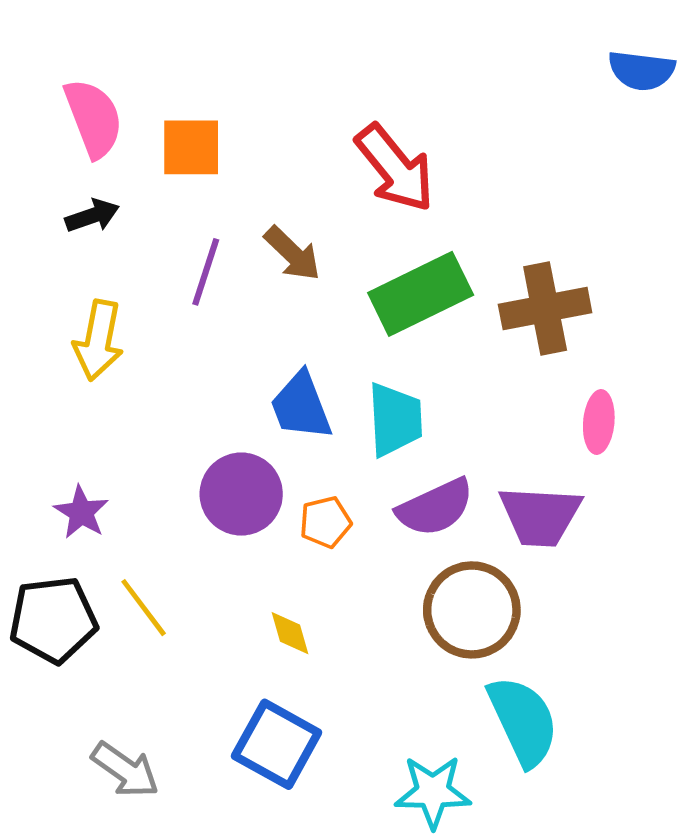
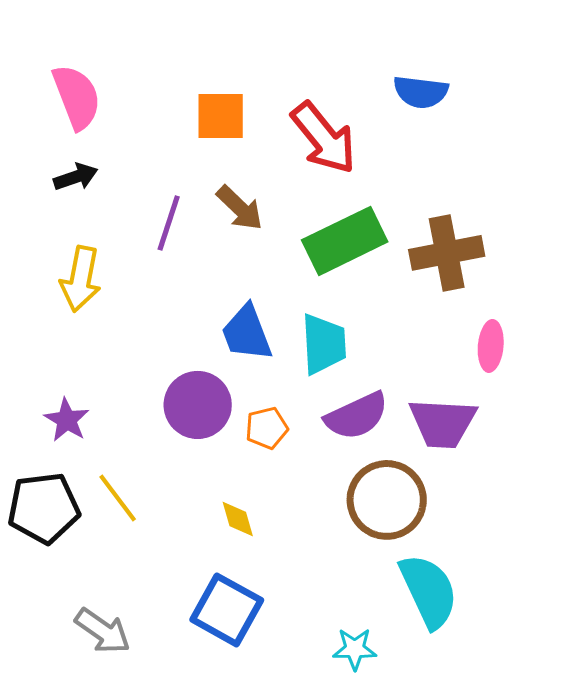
blue semicircle: (642, 70) -> (421, 92), moved
orange square: (191, 147) -> (221, 116), moved
cyan star: (433, 792) -> (355, 649), size x0.7

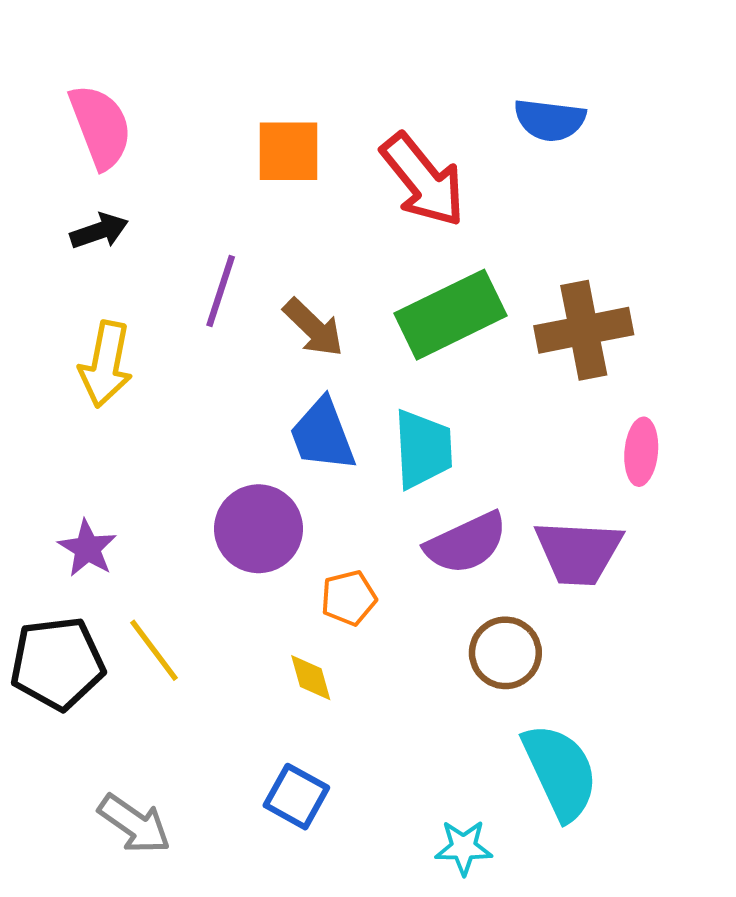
brown arrow: (240, 208) -> (313, 328), moved
orange pentagon: (267, 428) -> (349, 598), moved
brown circle: (387, 500) -> (505, 653), size x0.7
blue square: (227, 610) -> (296, 797), size x0.7

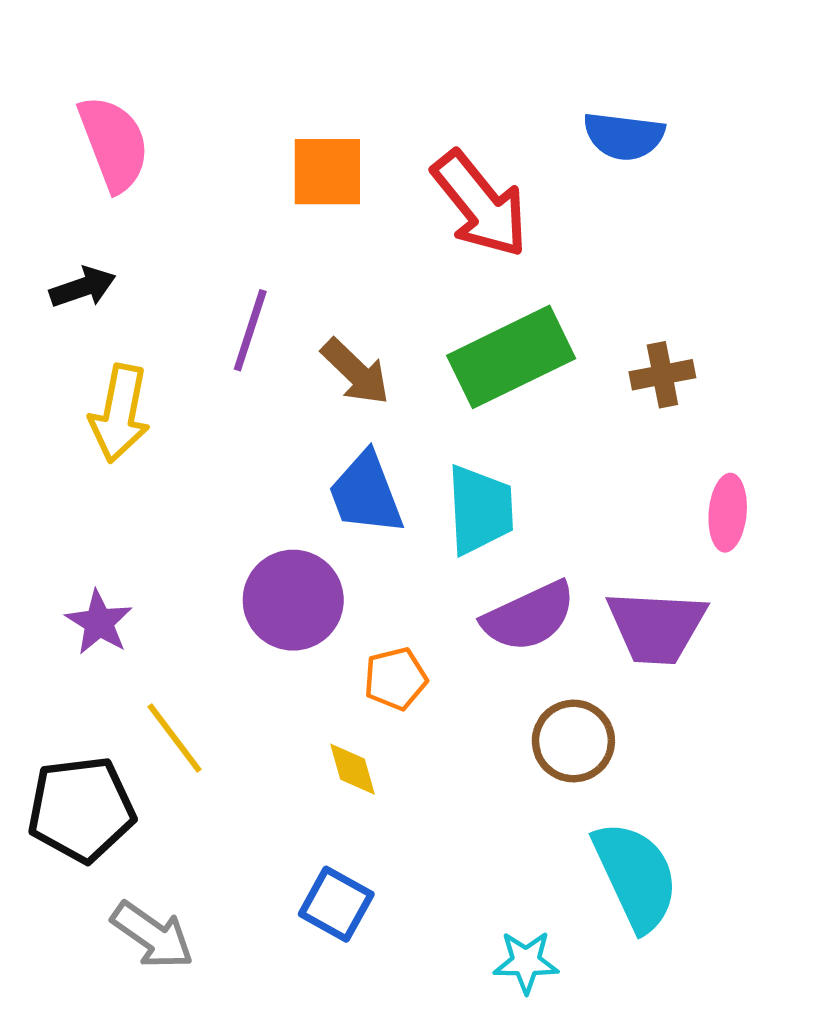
black arrow: (99, 231) -> (83, 287), moved
brown cross: (584, 330) -> (662, 375), size x0.6
black pentagon: (57, 663) -> (81, 809), moved

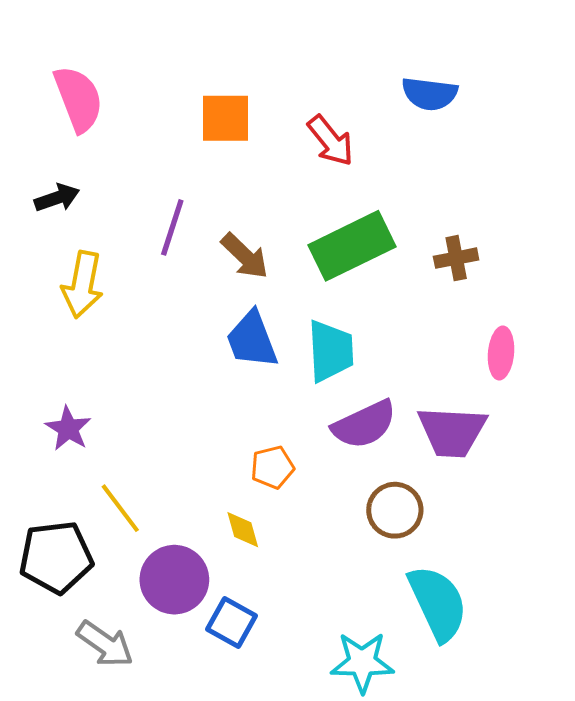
red arrow: (480, 204) -> (331, 141), size x0.7
purple circle: (293, 600) -> (174, 580), moved
cyan star: (526, 962) -> (362, 662), size x1.4

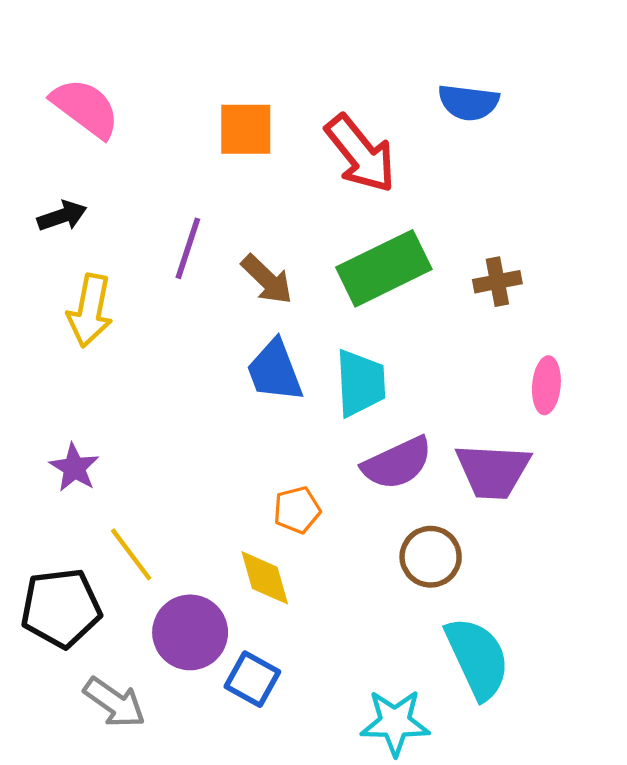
pink semicircle: (78, 99) -> (85, 108), turned -32
red arrow: (331, 141) -> (360, 154), size x1.4
yellow diamond: (243, 530) -> (265, 578), size x1.4

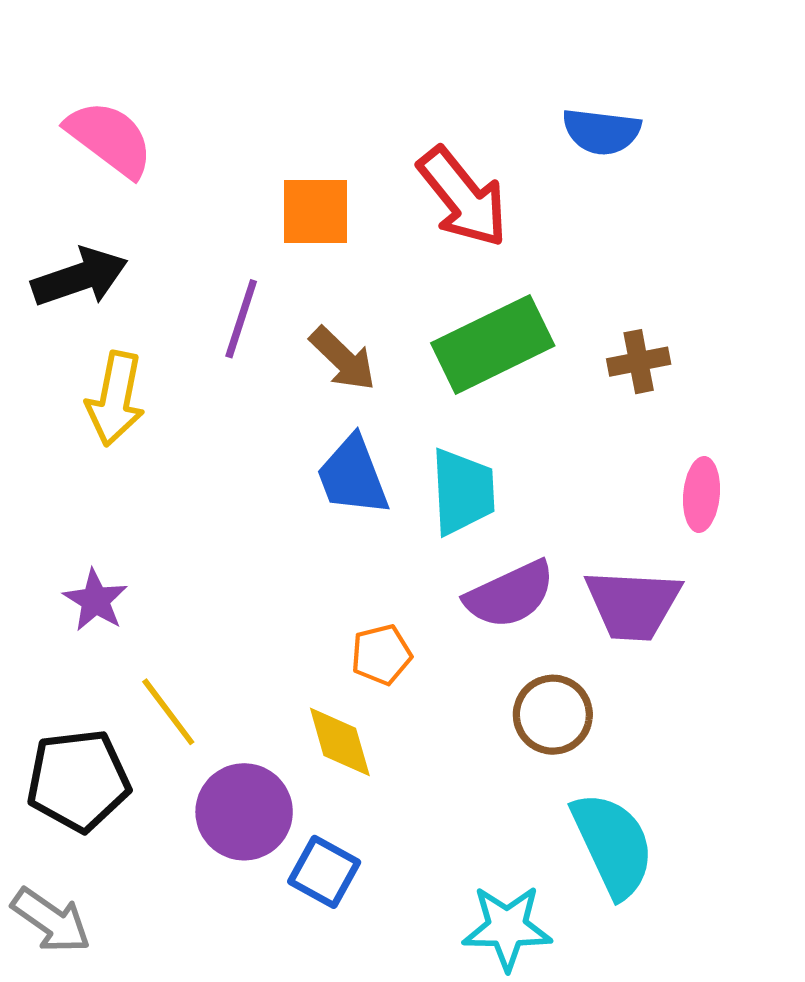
orange square: (246, 129) -> (316, 211), moved
black arrow: (62, 216) -> (80, 277), size x1.5
gray arrow: (114, 703) -> (51, 920), moved

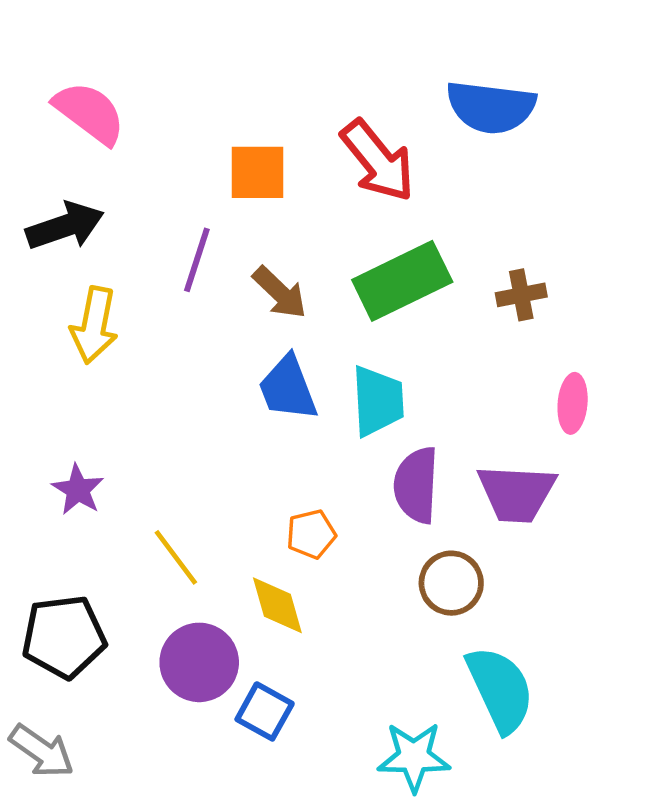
blue semicircle: (601, 131) -> (491, 107), size x1.4
purple semicircle: (510, 595) -> (416, 485), turned 118
yellow line: (168, 712) -> (176, 557), moved

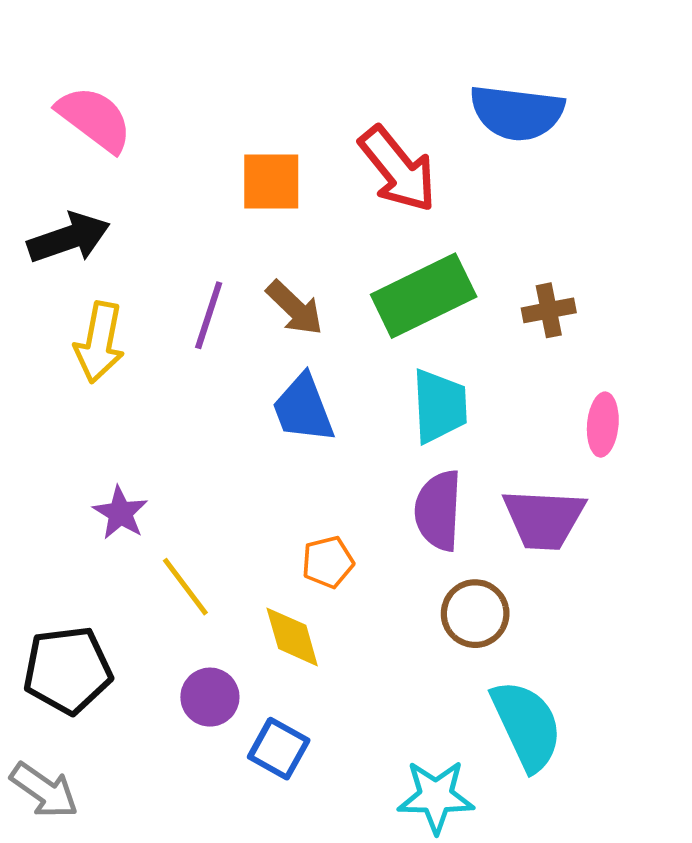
purple line: (197, 260) -> (209, 315), moved
cyan trapezoid: (378, 401) -> (440, 406), moved
purple star: (78, 490) -> (120, 513), moved
purple circle: (199, 662) -> (210, 697), size x0.7

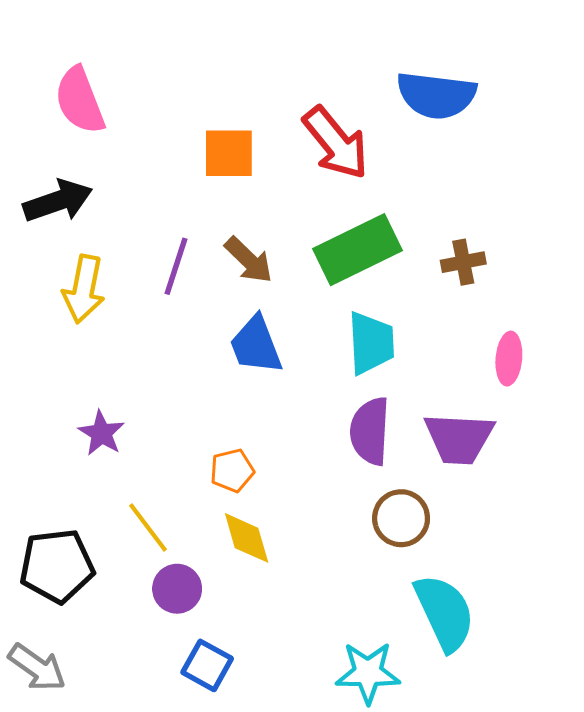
pink semicircle: (95, 119) -> (80, 100), turned -148
orange pentagon: (328, 562) -> (232, 471), moved
yellow line: (185, 587) -> (148, 528), moved
blue square: (279, 749) -> (207, 665), moved

